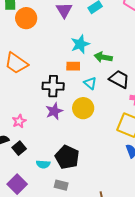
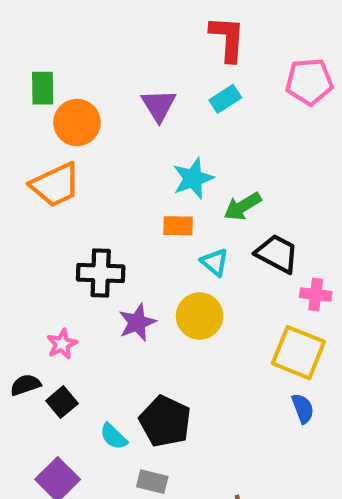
green arrow: (103, 57) -> (243, 206), turned -42
orange trapezoid: (16, 63) -> (55, 185), moved, turned -60
black cross: (53, 86) -> (101, 273), moved
cyan semicircle: (43, 164) -> (114, 436), turned 40

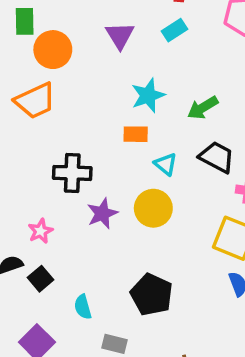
green arrow: (243, 206) -> (203, 108), moved
black pentagon: (165, 421) -> (152, 295), moved
cyan semicircle: (114, 436) -> (83, 307), turned 30

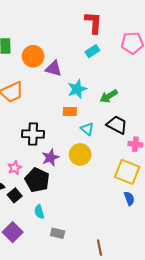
purple triangle: (120, 35) -> (54, 69), moved, turned -42
orange circle: (53, 50) -> (33, 56), moved
black pentagon: (152, 295) -> (37, 180), moved

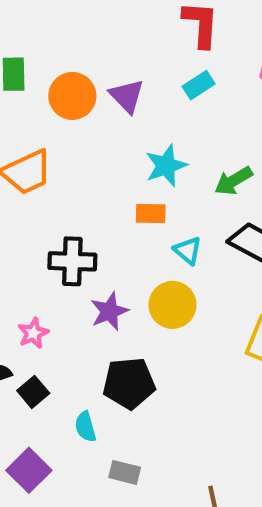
purple triangle: (54, 69) -> (127, 96), moved, turned 30
black pentagon: (37, 180) -> (129, 383), moved, turned -30

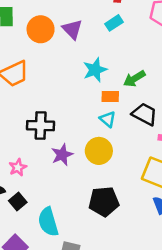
orange rectangle: (151, 213) -> (110, 96), moved
black pentagon: (129, 383) -> (104, 202), moved
cyan semicircle: (85, 427) -> (48, 222), size x1.6

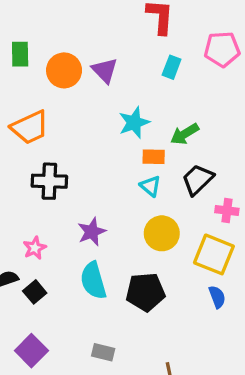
cyan rectangle: (114, 23) -> (172, 67), moved, turned -36
black trapezoid: (144, 114) -> (198, 180), turned -72
black cross: (41, 126) -> (49, 181), moved
yellow circle: (99, 151) -> (162, 233), moved
cyan semicircle: (48, 222) -> (93, 281), moved

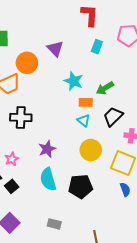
orange circle: (64, 70) -> (27, 63), moved
cyan star: (134, 123) -> (73, 81), turned -30

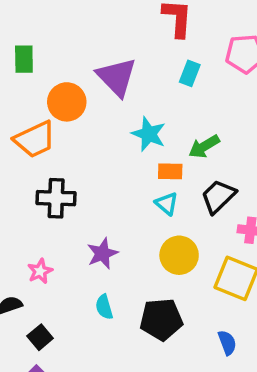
purple triangle: (55, 49) -> (117, 77), size x1.4
cyan semicircle: (48, 179) -> (104, 307), size x0.6
black square: (12, 186) -> (40, 337), moved
blue semicircle: (125, 189) -> (227, 343), moved

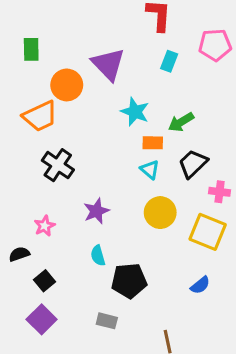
black cross: (56, 198) -> (58, 165), turned 32
black pentagon: (161, 319) -> (129, 281), moved
blue semicircle: (227, 343) -> (200, 285), turned 72

